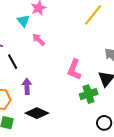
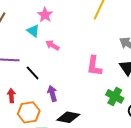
green cross: (89, 94) -> (115, 96), moved, turned -30

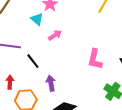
pink arrow: (52, 45) -> (55, 35), turned 112

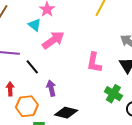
pink arrow: (55, 35) -> (53, 40), size x1.6

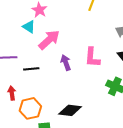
black line: (32, 67) -> (31, 69), turned -49
purple arrow: (51, 88) -> (66, 63), moved

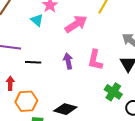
pink arrow: (49, 40) -> (76, 24), moved

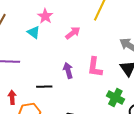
pink arrow: (76, 24) -> (73, 33), size x0.7
black line: (33, 62) -> (44, 87), moved

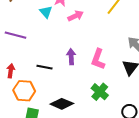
pink arrow: (73, 33) -> (76, 16), moved
green cross: (115, 97) -> (100, 92), moved

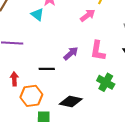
pink arrow: (76, 16) -> (88, 15), moved
purple arrow: (71, 57) -> (71, 53), turned 63

